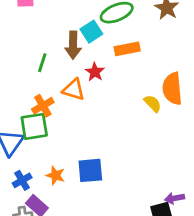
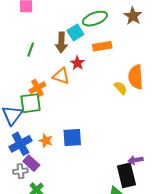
green line: (42, 63) -> (31, 50), moved
blue cross: (22, 180) -> (21, 144), size x1.5

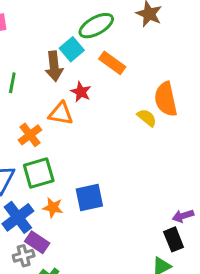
orange rectangle: (102, 46) -> (112, 63), turned 54
green square: (31, 103) -> (39, 173), moved
black rectangle: (126, 175) -> (174, 239), size x0.7

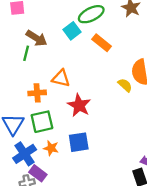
brown arrow: (54, 66) -> (37, 38), moved, turned -55
red star: (81, 92) -> (79, 105), moved, size x1.5
orange cross: (30, 135) -> (37, 93), turned 30

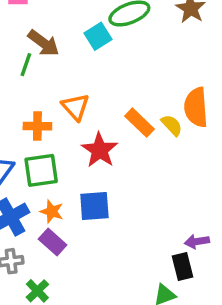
orange rectangle: (102, 43) -> (139, 123), moved
orange triangle: (61, 78) -> (75, 107), turned 30
purple rectangle: (38, 173) -> (53, 242), moved

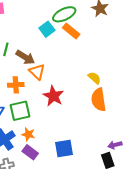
brown arrow: (43, 43) -> (25, 57), moved
orange semicircle: (196, 107) -> (99, 100), moved
orange rectangle: (139, 123) -> (71, 31), moved
blue square: (94, 206) -> (64, 149), moved

